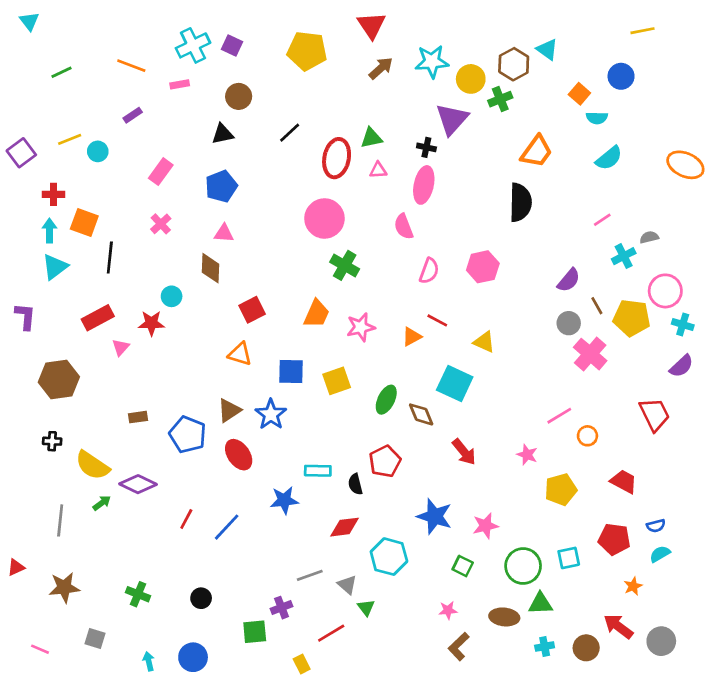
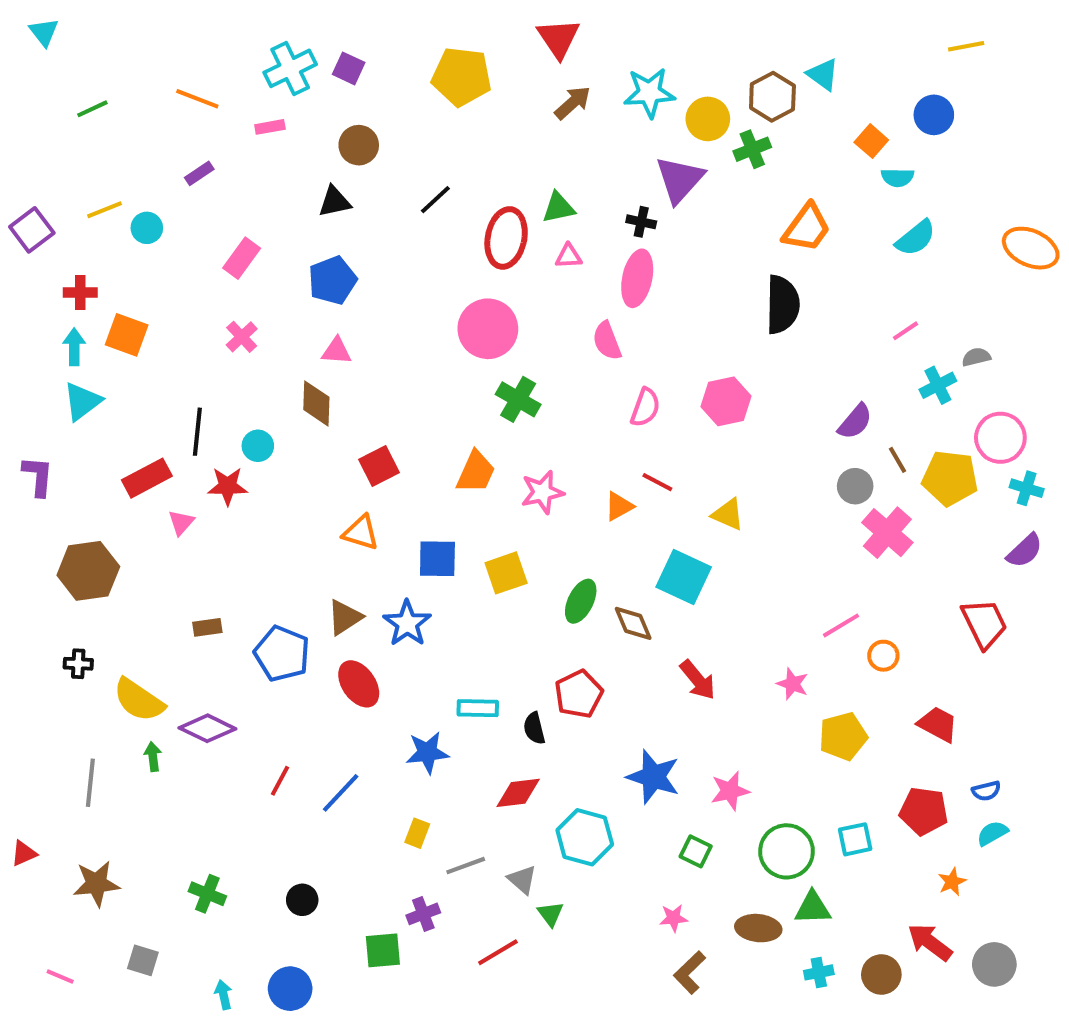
black line: (110, 257) -> (197, 432), moved
green arrow: (102, 503) -> (153, 757), turned -60
yellow rectangle: (302, 664) -> (417, 833), moved, turned 48

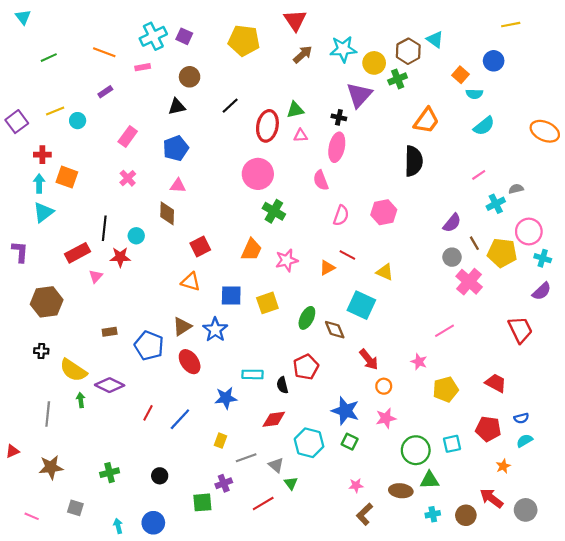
orange circle: (883, 656) -> (384, 386), moved
green square: (696, 851) -> (350, 442), moved
green cross: (207, 894) -> (110, 473), turned -36

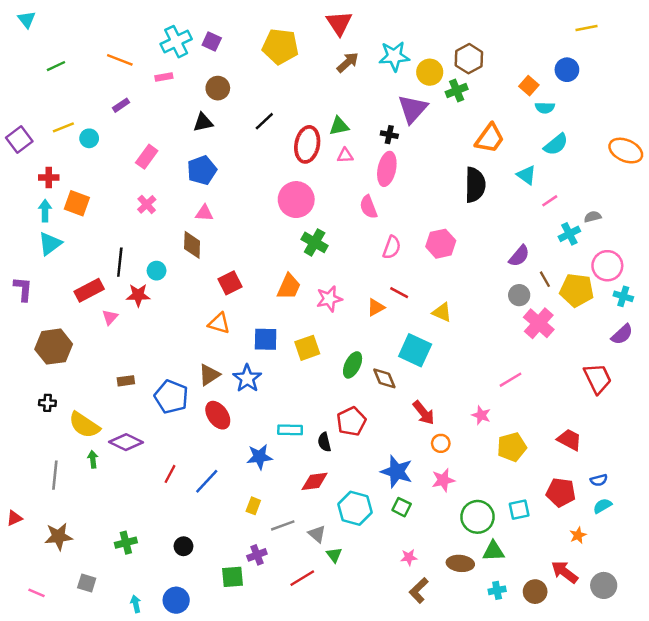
cyan triangle: (435, 39) -> (527, 175), moved

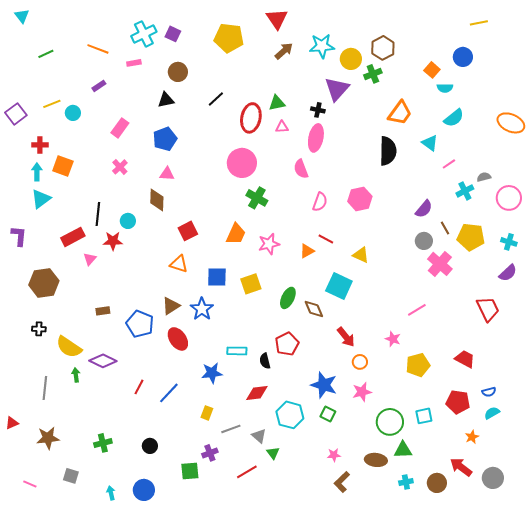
pink circle: (607, 266) -> (509, 198), moved

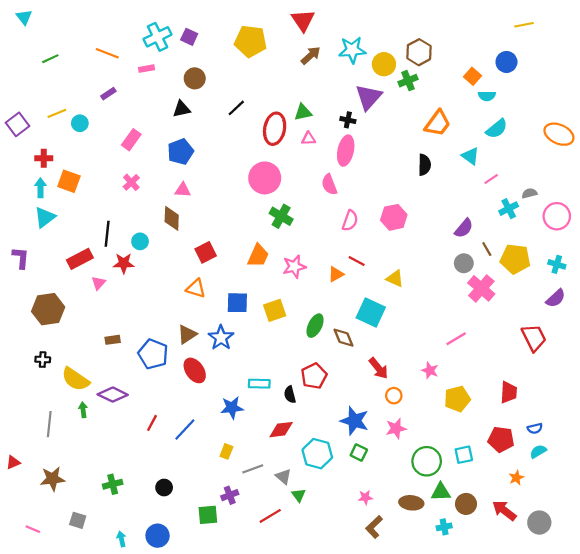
black semicircle: (388, 151) -> (424, 165), size x0.7
red trapezoid: (465, 359) -> (509, 392), turned 65
brown circle: (437, 483) -> (466, 504), moved

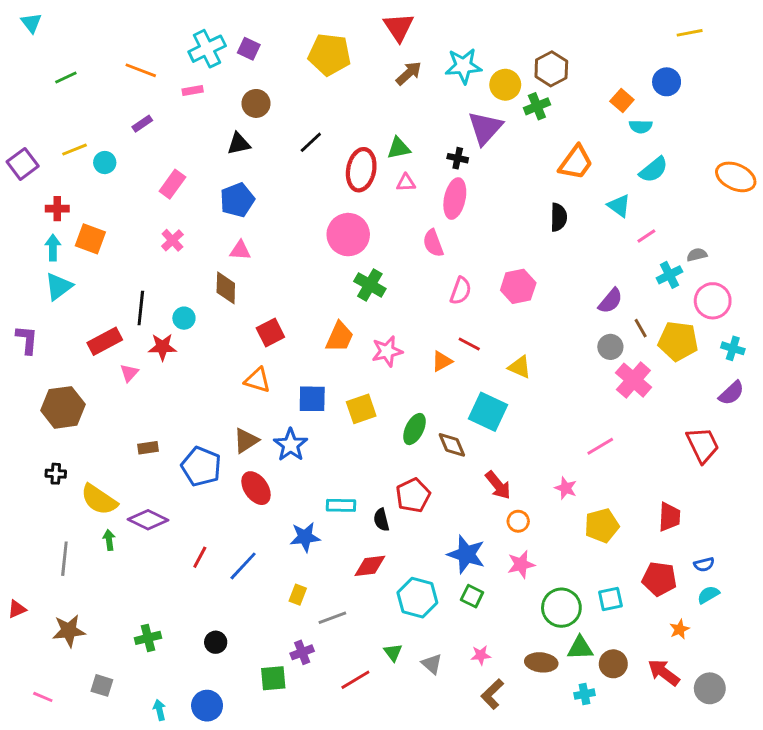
pink circle: (557, 216) -> (713, 301), moved
gray triangle: (283, 477) -> (432, 664), moved

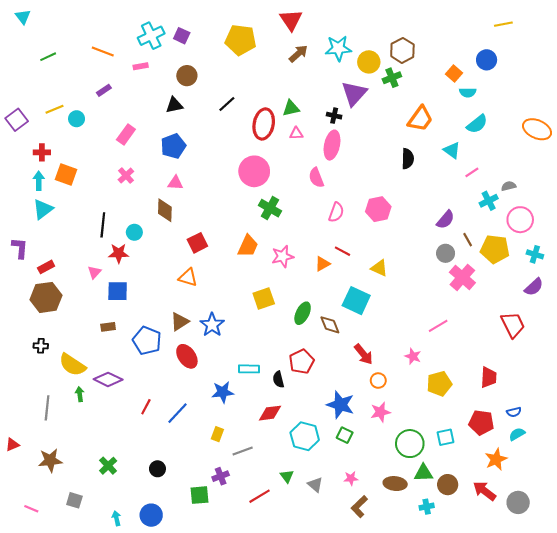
red rectangle: (105, 341) -> (46, 267), moved, size x0.7
blue square: (312, 399) -> (118, 291), moved
orange star: (680, 629) -> (496, 459), size x1.5
green cross: (148, 638) -> (108, 466), turned -30

